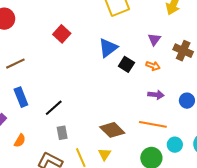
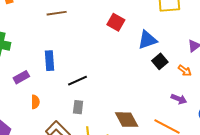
red square: (62, 34) -> (116, 22), moved, turned -30
brown line: (15, 64) -> (57, 13), moved
orange semicircle: (20, 141) -> (35, 102), turned -48

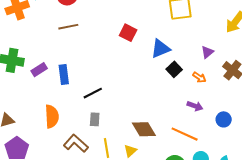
purple rectangle: (21, 77) -> (39, 70), moved
orange semicircle: (35, 102) -> (52, 116), size x1.6

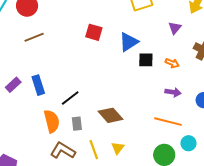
purple triangle: (207, 52) -> (175, 28), moved
black square: (174, 69) -> (146, 60), turned -35
orange semicircle: (52, 116) -> (52, 121), moved
brown diamond: (144, 129) -> (110, 115), moved

